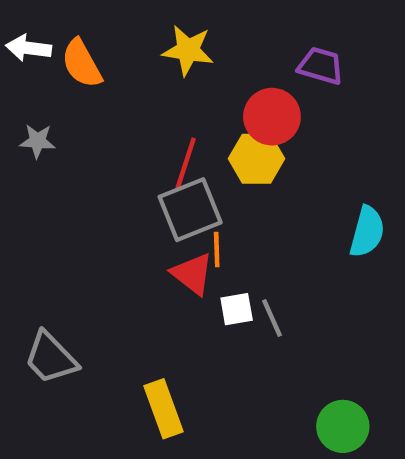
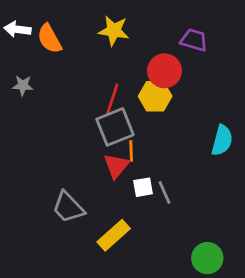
red triangle: (192, 274) -> (116, 166), turned 32
gray trapezoid: (51, 358) -> (68, 207), moved
yellow rectangle: (164, 409) -> (114, 235), moved, turned 68

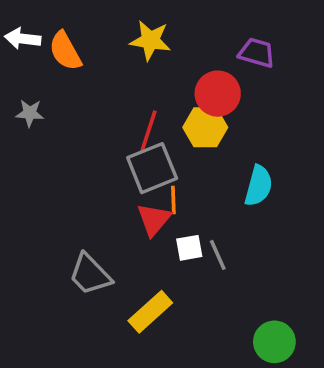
cyan semicircle: (222, 140) -> (258, 186), moved

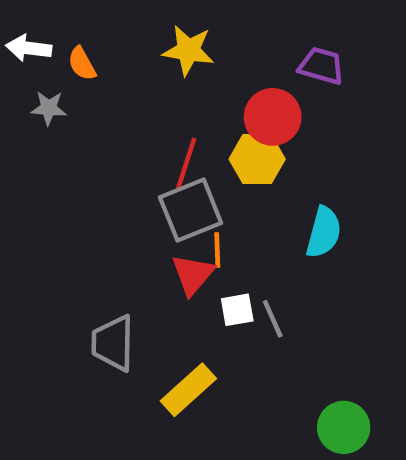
orange semicircle: (65, 51) -> (82, 64), size x0.7
gray star: (30, 113) -> (49, 108), moved
gray trapezoid: (90, 274) -> (113, 343), turned 45

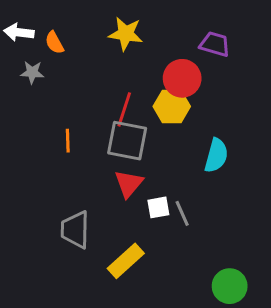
gray square: (191, 210) -> (127, 141), turned 33
orange line: (217, 250) -> (68, 141), moved

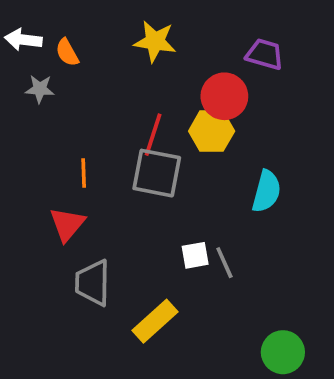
red triangle: (129, 184) -> (67, 224), moved

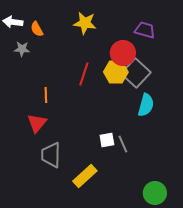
gray square: (157, 173) -> (136, 73), moved, turned 32

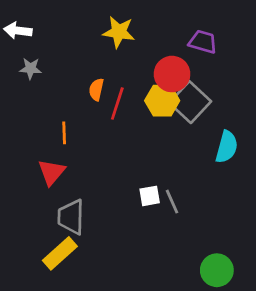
orange semicircle: (37, 29) -> (96, 89), moved, turned 42
cyan semicircle: (146, 105) -> (227, 147), moved
yellow rectangle: (85, 176) -> (60, 253), moved

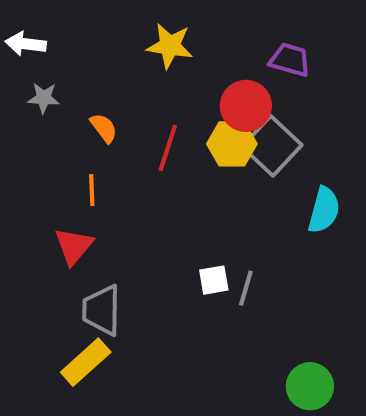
orange semicircle: (96, 89) -> (104, 128), moved, turned 130
gray line: (172, 202) -> (246, 288), turned 40

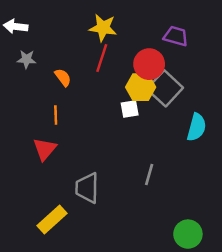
red line: (168, 148) -> (102, 58), moved
white square: (214, 280) -> (130, 109), moved
gray trapezoid: (102, 310) -> (87, 188), moved

